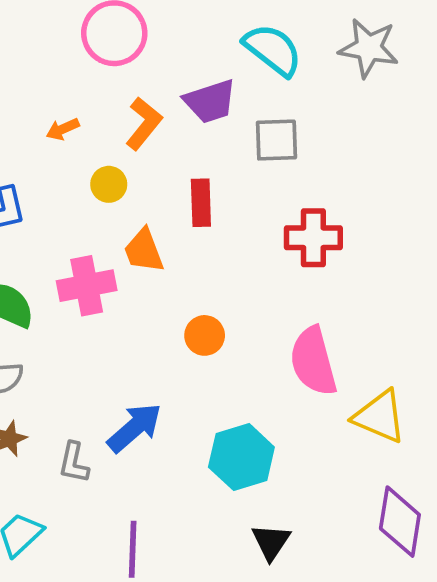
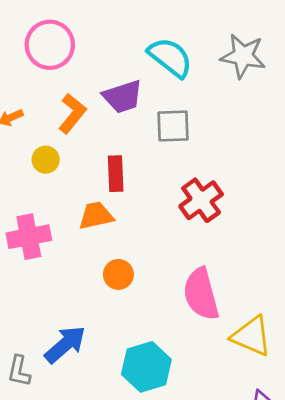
red cross: (313, 238) -> (201, 200), turned -36
orange trapezoid: (144, 251) -> (96, 216), moved, turned 99

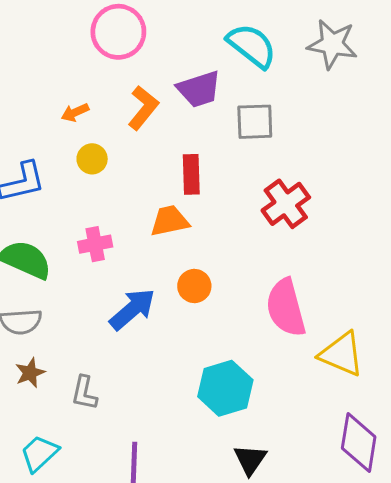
yellow circle: (46, 160) -> (92, 159), moved
pink cross: (29, 237) -> (95, 244), size x0.7
blue arrow: (65, 344) -> (132, 309), moved

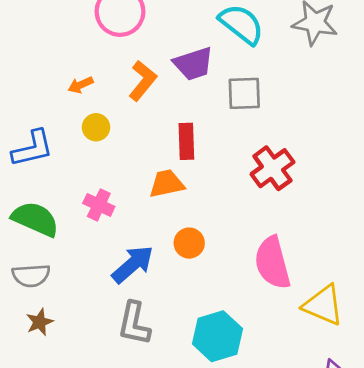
pink cross: (95, 244) -> (99, 205), turned 36
gray L-shape: (84, 393) -> (134, 323), moved, size x1.4

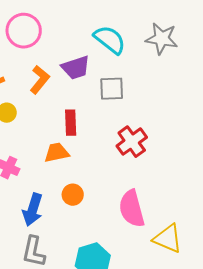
blue arrow: (133, 264) -> (33, 210), turned 148

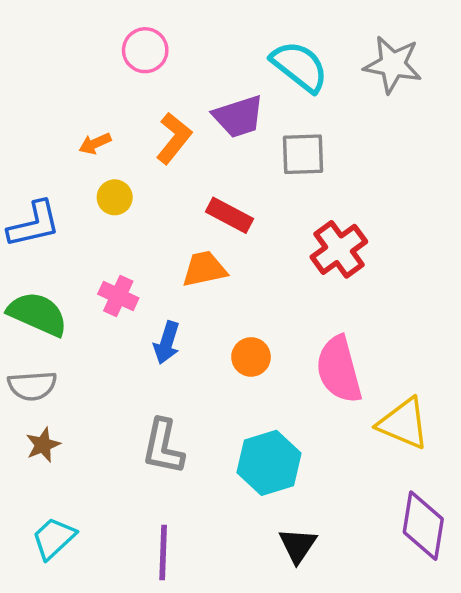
pink circle: (24, 31) -> (145, 50), size x0.7
red rectangle: (71, 123) -> (229, 215), turned -60
orange circle: (73, 195) -> (251, 357), moved
blue arrow: (33, 210) -> (167, 343), moved, size x0.7

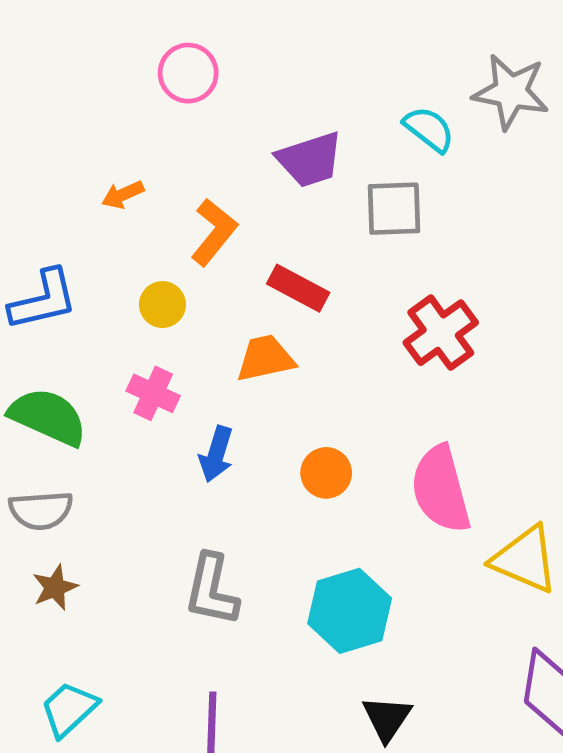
cyan semicircle: (299, 66) -> (429, 129), moved, size x0.7
orange L-shape: (174, 138) -> (214, 232), moved
yellow circle: (115, 197) -> (162, 305), moved

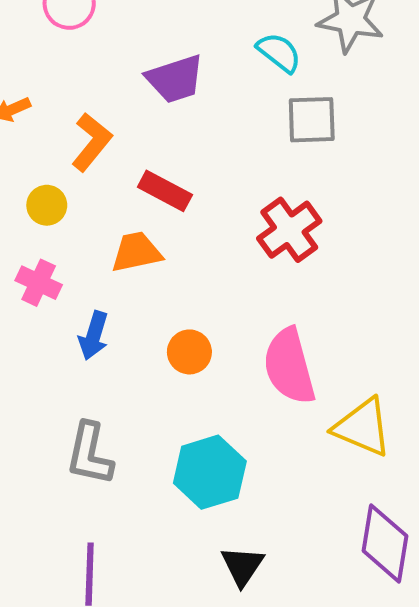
gray square: (394, 209) -> (312, 120), moved

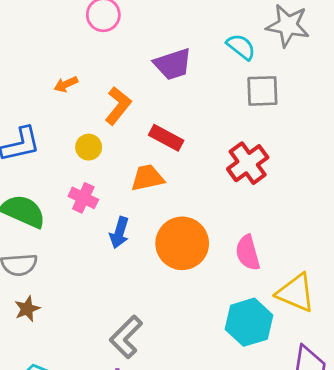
orange circle: (189, 352) -> (182, 243), size x1.8
pink semicircle: (289, 366) -> (248, 253), size x0.7
gray L-shape: (90, 454) -> (126, 337), moved, turned 33
cyan hexagon: (210, 472) -> (249, 322), moved

